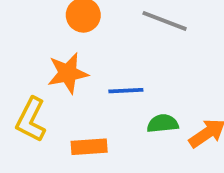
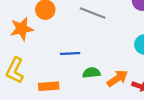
orange star: (68, 73) -> (22, 29), moved

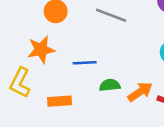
orange star: (22, 29) -> (41, 50), moved

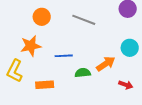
orange arrow: (140, 92) -> (106, 64), moved

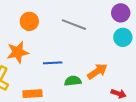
cyan circle: (130, 48) -> (123, 37), moved

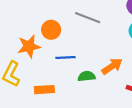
orange circle: (29, 21) -> (51, 30), moved

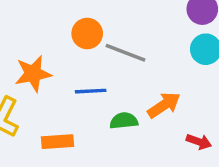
gray line: (88, 18) -> (126, 53), moved
orange circle: (51, 30) -> (87, 34), moved

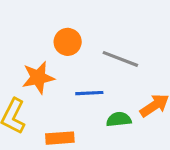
orange circle: (87, 34) -> (68, 42), moved

